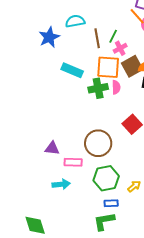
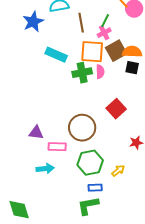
green line: (113, 36) -> (105, 21), moved

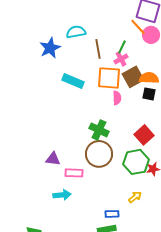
green cross: (82, 73) -> (99, 130), moved, turned 36
red square: (116, 109) -> (144, 135), moved
green hexagon: (90, 163) -> (136, 162), moved

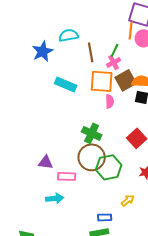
orange line: (138, 27) -> (131, 30), turned 48
green hexagon: (136, 162) -> (109, 167), moved

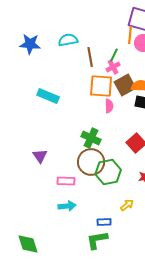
blue star: (43, 51) -> (30, 44), moved, turned 30
cyan rectangle: (66, 84) -> (48, 96), moved
purple triangle: (46, 162) -> (40, 156), moved, turned 49
cyan arrow: (55, 198) -> (67, 206), moved

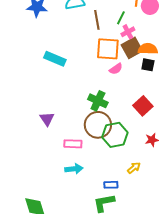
pink cross: (113, 67) -> (128, 32), moved
pink semicircle: (109, 106) -> (116, 69), turned 56

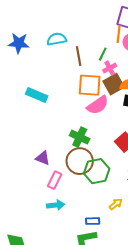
pink semicircle: (116, 69) -> (98, 105), size x1.6
purple triangle: (47, 119) -> (43, 158), moved, turned -35
pink rectangle: (73, 144) -> (55, 180), turned -66

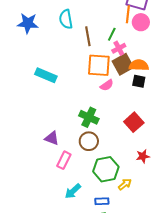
cyan semicircle: (57, 39) -> (66, 19), turned -90
pink semicircle: (98, 105) -> (107, 85), size x0.6
brown circle: (80, 161) -> (89, 141), size x0.7
green hexagon: (97, 171) -> (106, 169), moved
cyan arrow: (56, 205) -> (73, 191), moved, turned 144

